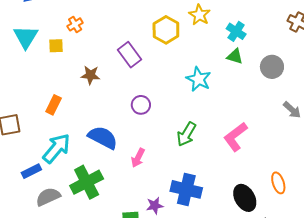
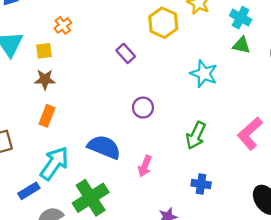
purple rectangle: (130, 55) -> (126, 53), size x0.7
brown star: (90, 75) -> (45, 79), moved
blue cross: (186, 189) -> (201, 184), moved, size x0.6

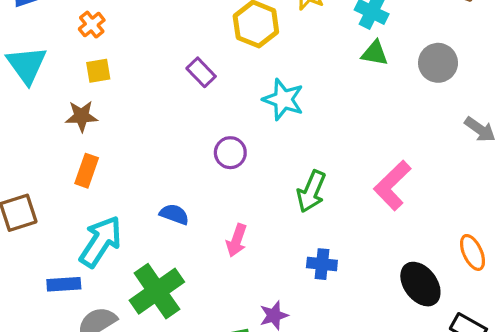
orange cross: (63, 25) -> (92, 25), moved
yellow square: (44, 51) -> (98, 71), moved
cyan star: (204, 74) -> (283, 99), moved
blue semicircle: (104, 147) -> (174, 214), size x0.6
blue rectangle: (29, 191) -> (64, 284), turned 30

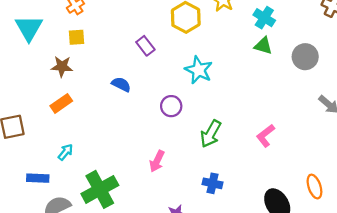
purple circle: (230, 153) -> (171, 106), moved
orange rectangle: (87, 171) -> (61, 103), turned 30
pink L-shape: (392, 185) -> (266, 136), size x0.7
blue semicircle: (174, 214) -> (121, 84), moved
cyan arrow: (101, 242) -> (66, 152), size x0.5

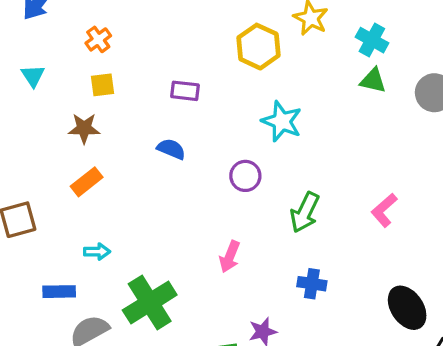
cyan triangle: (29, 28) -> (33, 76), size x0.6
purple rectangle: (145, 46) -> (185, 91), moved, turned -42
cyan arrow: (66, 152) -> (97, 252), turned 54

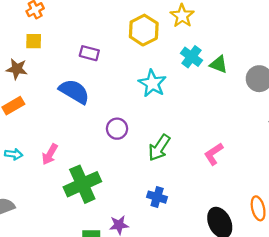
cyan cross: (372, 40) -> (191, 57), moved
blue semicircle: (171, 149) -> (74, 91), size x1.6
purple circle: (245, 176) -> (117, 129), moved
pink arrow: (230, 257) -> (50, 154), moved
green cross: (150, 303) -> (82, 184), moved

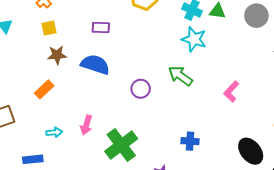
brown star: (17, 69) -> (57, 55), moved
cyan star: (152, 83) -> (194, 39), moved
green arrow: (159, 148) -> (180, 76), moved, turned 105

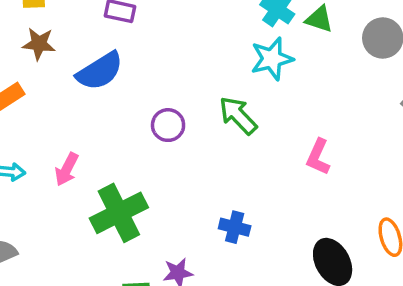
cyan star: (194, 39) -> (272, 59), turned 30
blue semicircle: (95, 64) -> (100, 71), turned 120
pink L-shape: (231, 92) -> (318, 157), turned -30

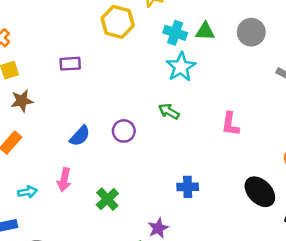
blue semicircle: (100, 71) -> (80, 136), moved, size x0.7
green arrow: (238, 115) -> (169, 111), size x0.7
green cross: (119, 213) -> (107, 199), size x0.6

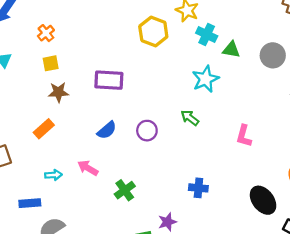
cyan cross: (175, 33) -> (207, 34), moved
purple rectangle: (70, 64) -> (109, 80), moved, size x1.5
pink arrow: (64, 180) -> (88, 168), turned 102

